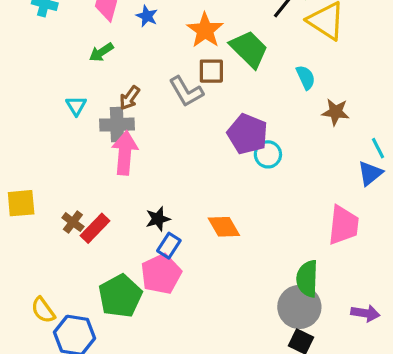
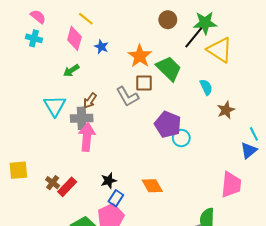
cyan triangle: (76, 106) -> (55, 106), size x1.6
brown star: (336, 112) -> (226, 110), turned -30

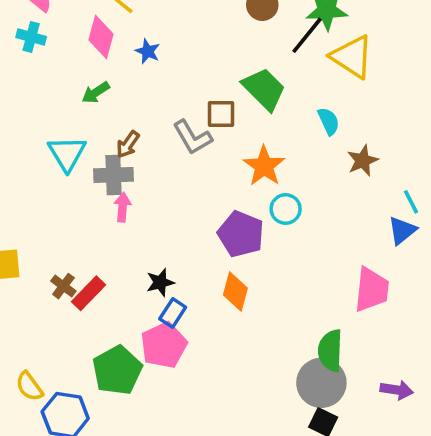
orange star: (140, 56) -> (264, 166), moved
purple pentagon: (168, 125) -> (241, 234), moved
pink arrow: (87, 137) -> (123, 207), size x0.6
orange diamond: (152, 186) -> (235, 291), turned 45

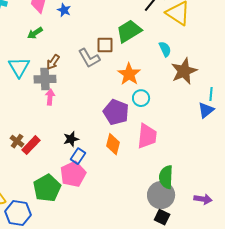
green trapezoid: (264, 89) -> (129, 31), turned -76
brown star: (363, 161) -> (184, 71), size x1.5
cyan line: (411, 202) -> (211, 94), turned 32
pink trapezoid: (372, 290) -> (147, 136), moved

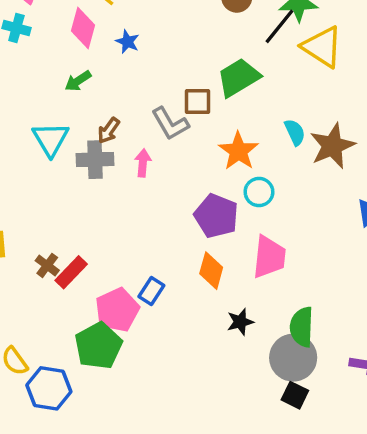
cyan semicircle: (165, 49) -> (295, 132), moved
pink arrow: (50, 97) -> (143, 163), moved
black star: (71, 139) -> (240, 322), moved
pink pentagon: (73, 174) -> (117, 310), moved

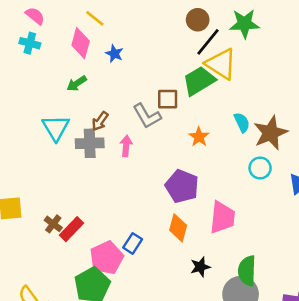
black line: (279, 26) -> (208, 42), moved
yellow triangle: (322, 47) -> (221, 64), moved
orange star: (238, 151) -> (199, 137), size x0.7
cyan circle: (259, 192) -> (260, 168), moved

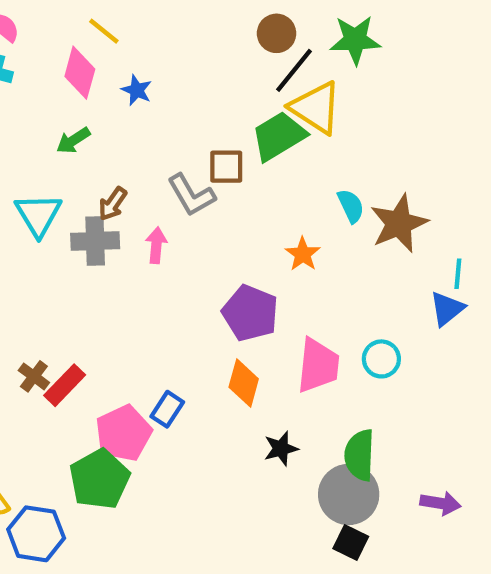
orange star: (199, 137) -> (303, 254), moved
cyan circle: (260, 168) -> (381, 359), moved

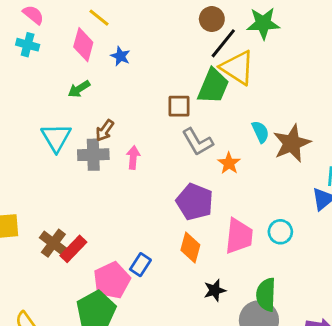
green trapezoid: (279, 136) -> (213, 86), turned 144
gray L-shape: (191, 195) -> (198, 142), moved
brown cross: (34, 376) -> (53, 243), size x1.4

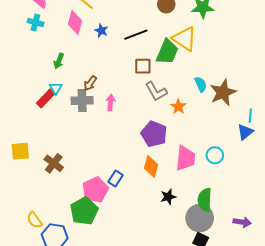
black line: (223, 43) -> (136, 35), moved, turned 30
green arrow: (79, 89) -> (59, 61), moved, turned -35
cyan triangle: (56, 138) -> (56, 88), size x0.6
red rectangle: (73, 249) -> (46, 98), moved

